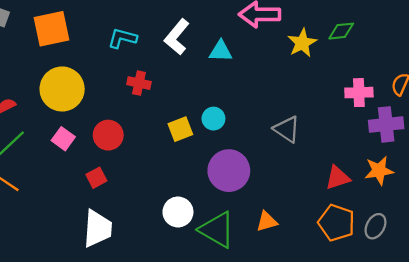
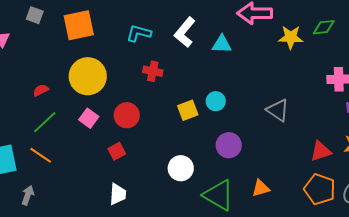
yellow star: (302, 43) -> (291, 37), turned 30
purple circle: (229, 171) -> (229, 145), size x0.7
white circle: (178, 212) -> (181, 168), moved
white trapezoid: (98, 229) -> (118, 194), size x0.7

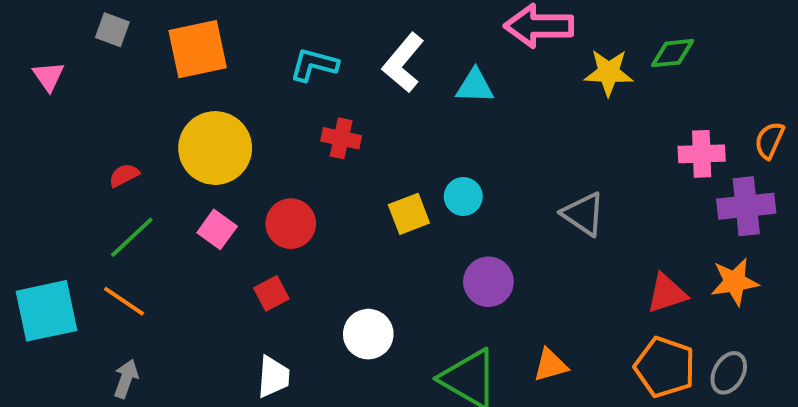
white circle: (181, 168) -> (368, 334), moved
gray arrow: (28, 195) -> (126, 379), moved

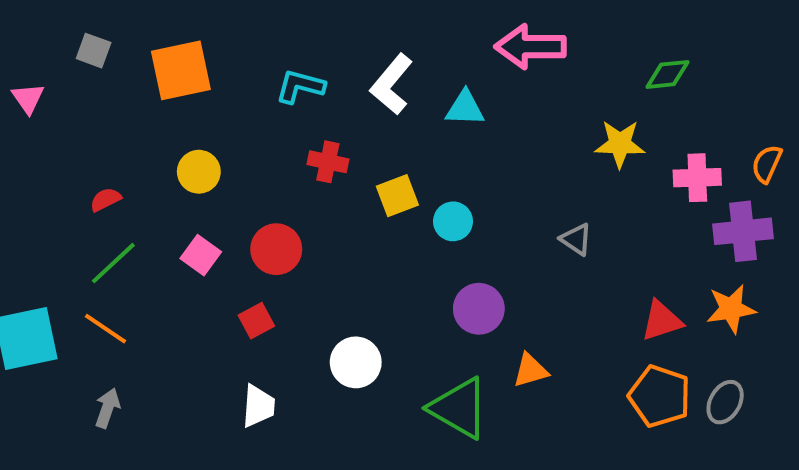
yellow star: (609, 72) -> (620, 144), moved
yellow circle: (215, 148) -> (199, 172), size x0.6
yellow square: (409, 214) -> (397, 196), moved
gray triangle: (583, 214) -> (576, 239), size x0.7
orange triangle: (550, 365) -> (530, 370), moved

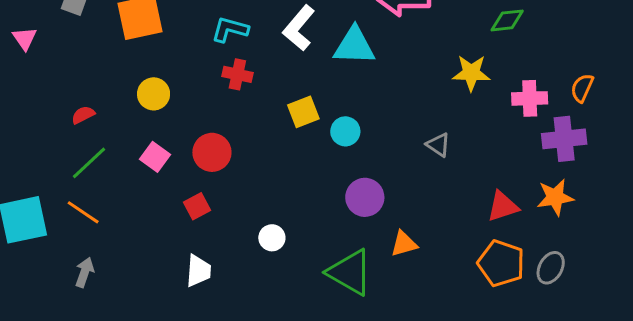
cyan triangle: (465, 108) -> (354, 46), size x1.4
red cross: (328, 162) -> (237, 74), moved
white circle: (356, 362) -> (272, 238), size x0.7

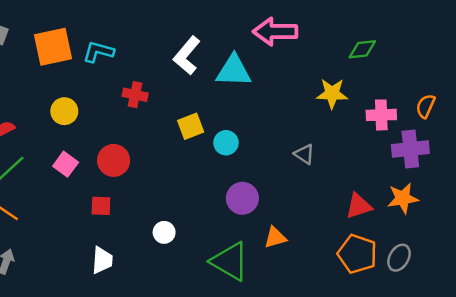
cyan L-shape: (230, 29) -> (98, 52), moved
red square: (197, 206) -> (101, 206), turned 30

